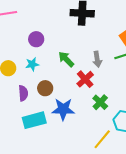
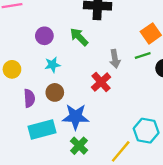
green arrow: (66, 59) -> (79, 37), moved
cyan star: (32, 64) -> (52, 65), moved
green cross: (100, 102) -> (79, 146), moved

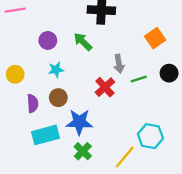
green line: (143, 55) -> (139, 79), moved

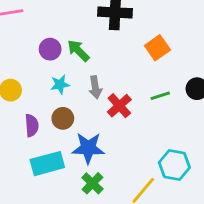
orange square: (155, 38) -> (157, 48), moved
green arrow: (83, 42) -> (78, 51), moved
gray arrow: (119, 64) -> (95, 87), moved

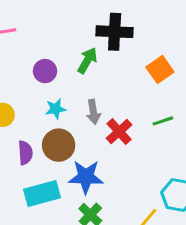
green arrow: (78, 51) -> (87, 60), moved, turned 75
brown circle: (63, 118) -> (59, 145), size x1.4

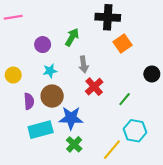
black cross: (115, 32) -> (108, 17), moved
gray arrow: (93, 112) -> (84, 65), moved
green line: (163, 121) -> (125, 99), moved, turned -32

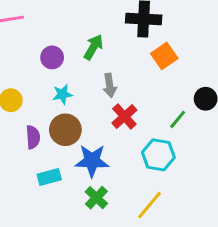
green line: (125, 99) -> (178, 119), moved
cyan rectangle: (41, 130) -> (49, 177), size x0.7
cyan hexagon: (135, 131) -> (158, 155), moved

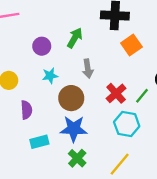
red cross: (124, 116) -> (116, 93), moved
brown circle: (65, 130) -> (71, 98), moved

